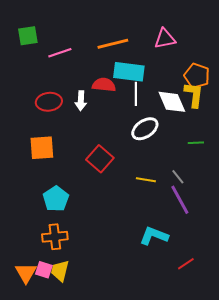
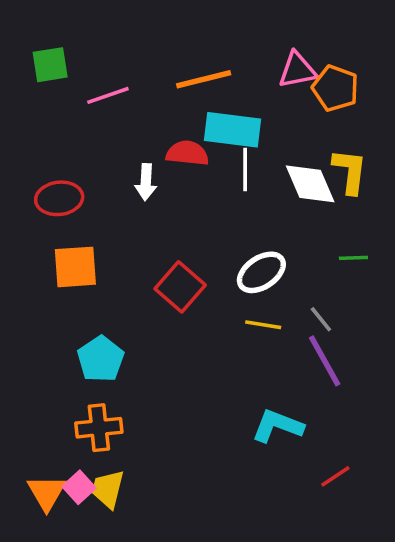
orange pentagon: (197, 76) -> (335, 88), moved
red ellipse: (49, 102) -> (59, 198), moved
white ellipse: (145, 129) -> (261, 272), moved
pink square: (44, 270) -> (79, 487), turned 30

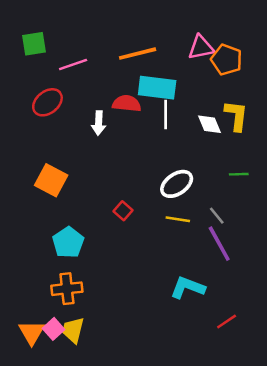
white diamond: (310, 184) -> (209, 124), size x0.7
red ellipse: (59, 198) -> (47, 102), moved, turned -32
orange square: (75, 267) -> (51, 180), turned 32
red square: (180, 287) -> (123, 211), moved, size x0.6

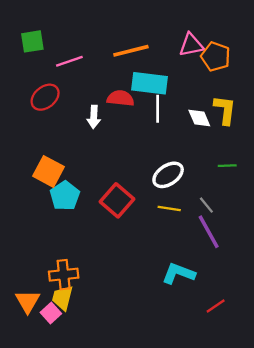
red square: (123, 211) -> (117, 200), size x1.8
cyan pentagon: (68, 242) -> (65, 196), moved
yellow trapezoid: (73, 330) -> (62, 298), moved
orange triangle: (32, 333) -> (28, 301), moved

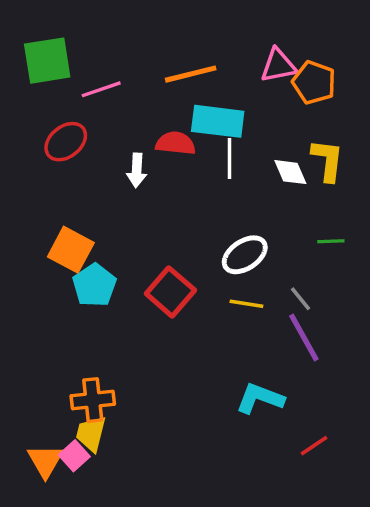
green square: (32, 41) -> (47, 61), size x1.4
orange triangle: (28, 301) -> (45, 461), moved

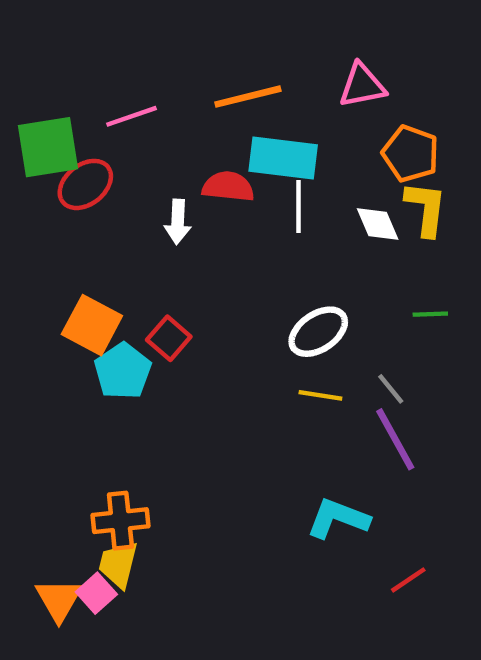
green square: (47, 61) -> (48, 147), moved
orange pentagon: (314, 83) -> (411, 154), moved
red square: (170, 292) -> (169, 338), moved, size x0.7

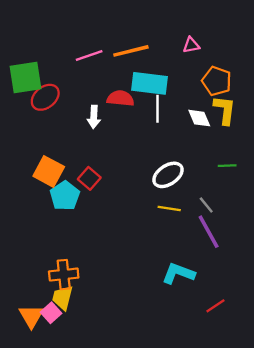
pink triangle: (362, 86) -> (191, 45), size x0.7
pink line: (131, 116) -> (89, 56), moved

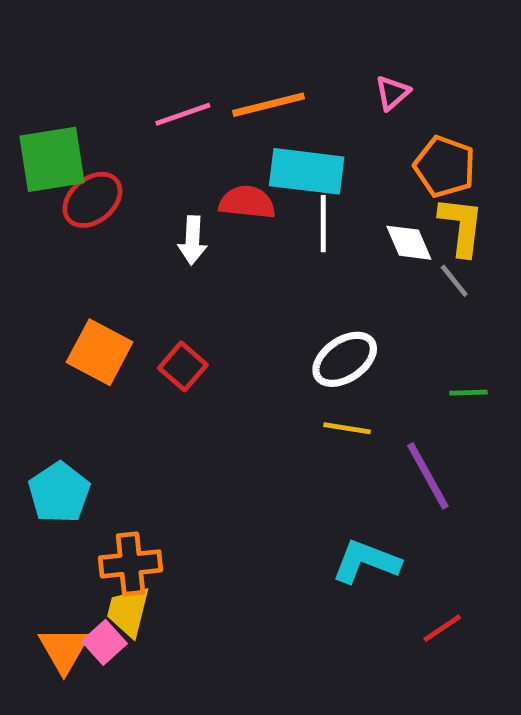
pink triangle: (191, 45) -> (392, 93), turned -30
green line: (227, 166) -> (468, 393), moved
cyan pentagon: (65, 196) -> (59, 493), moved
gray line: (206, 205) -> (454, 281), moved

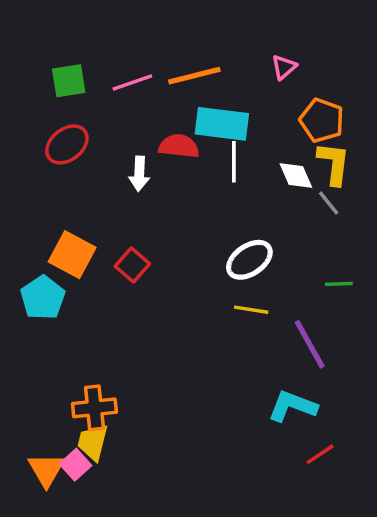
green square: (52, 159) -> (69, 81), moved, size x0.7
cyan pentagon: (59, 493) -> (43, 298), moved
cyan L-shape: (366, 562) -> (292, 406), moved

